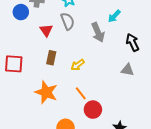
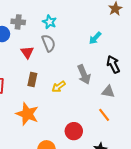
gray arrow: (98, 32) -> (84, 74), moved
orange line: (81, 93) -> (104, 115), moved

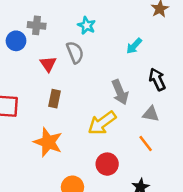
cyan star: (50, 22) -> (87, 25), moved
yellow arrow: (59, 87) -> (102, 123), moved, size x1.6

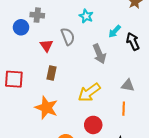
cyan star: (87, 25) -> (86, 16), moved
black arrow: (157, 79) -> (133, 42), moved
gray arrow: (120, 92) -> (99, 54), moved
orange line: (146, 144) -> (124, 109), turned 40

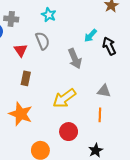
cyan star: (86, 16) -> (49, 15), moved

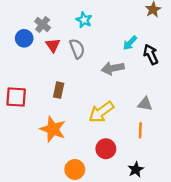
gray cross: (11, 19) -> (43, 25), turned 32
red triangle: (21, 50) -> (53, 45), moved
gray arrow: (75, 59) -> (113, 68), turned 102

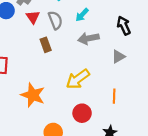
cyan arrow: (130, 43) -> (82, 15), moved
brown rectangle: (59, 90) -> (46, 45), moved, turned -32
gray triangle: (145, 104) -> (118, 57), moved, turned -40

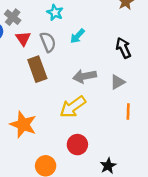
gray arrow: (88, 38) -> (84, 76), moved
brown rectangle: (46, 45) -> (37, 69), size x1.5
orange line: (114, 96) -> (128, 112), moved

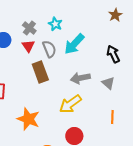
gray cross: (13, 17) -> (29, 28), moved
cyan arrow: (77, 36) -> (74, 44), size x1.6
gray triangle: (118, 82) -> (108, 83), turned -48
orange line: (128, 112) -> (112, 117), moved

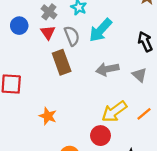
yellow arrow: (70, 104) -> (114, 111), moved
orange line: (112, 117) -> (144, 114), turned 48
orange star: (28, 119) -> (48, 116), size x0.7

